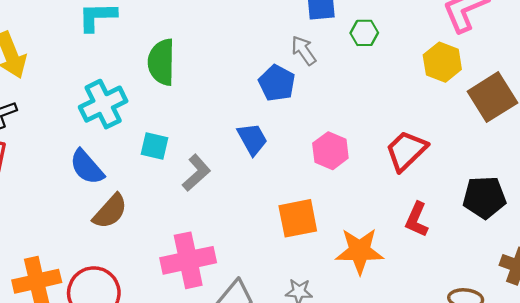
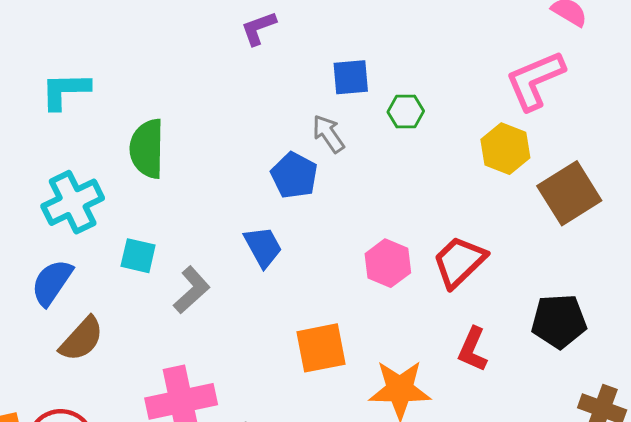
pink hexagon: (330, 151) -> (388, 263), moved
blue semicircle: (87, 167) -> (52, 282), turned 75

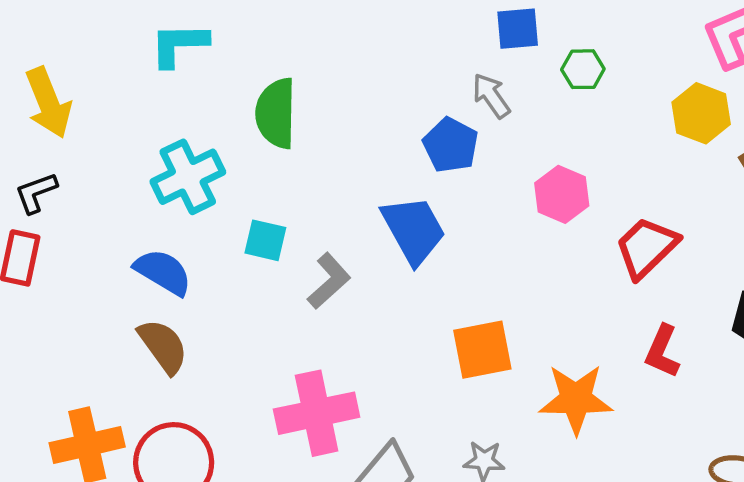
blue trapezoid: (263, 247) -> (414, 230), size x1.4
pink hexagon: (388, 263) -> (562, 194), moved
blue semicircle: (52, 282) -> (163, 272), turned 87
brown semicircle: (82, 339) -> (163, 346), moved, turned -78

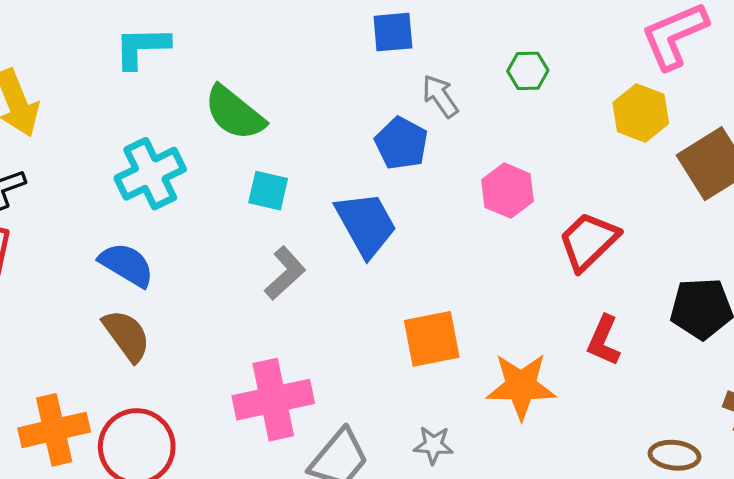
blue square: (518, 29) -> (393, 32), moved
green semicircle: (276, 113) -> (234, 113), turned -52
cyan square: (265, 240) -> (268, 191), moved

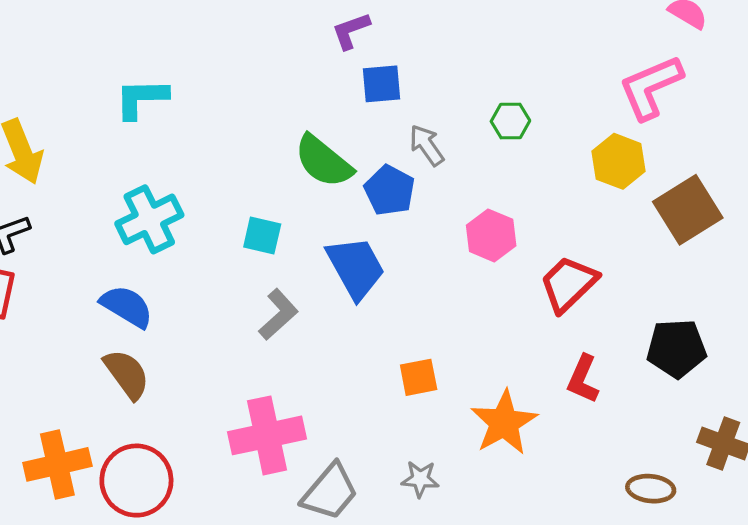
green semicircle: (234, 113) -> (323, 161), moved
orange square: (432, 339) -> (419, 377), size x0.7
orange star: (521, 386) -> (504, 423), turned -30

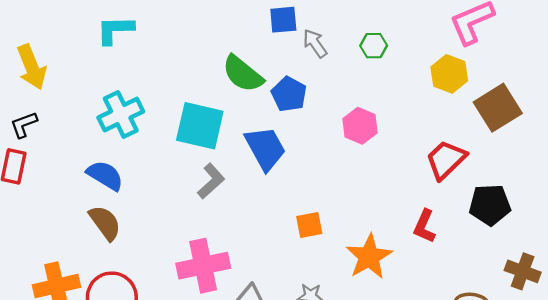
gray arrow: (427, 145) -> (315, 43), moved
cyan square: (262, 235) -> (200, 126), size x1.8
red trapezoid: (569, 284) -> (446, 160), moved

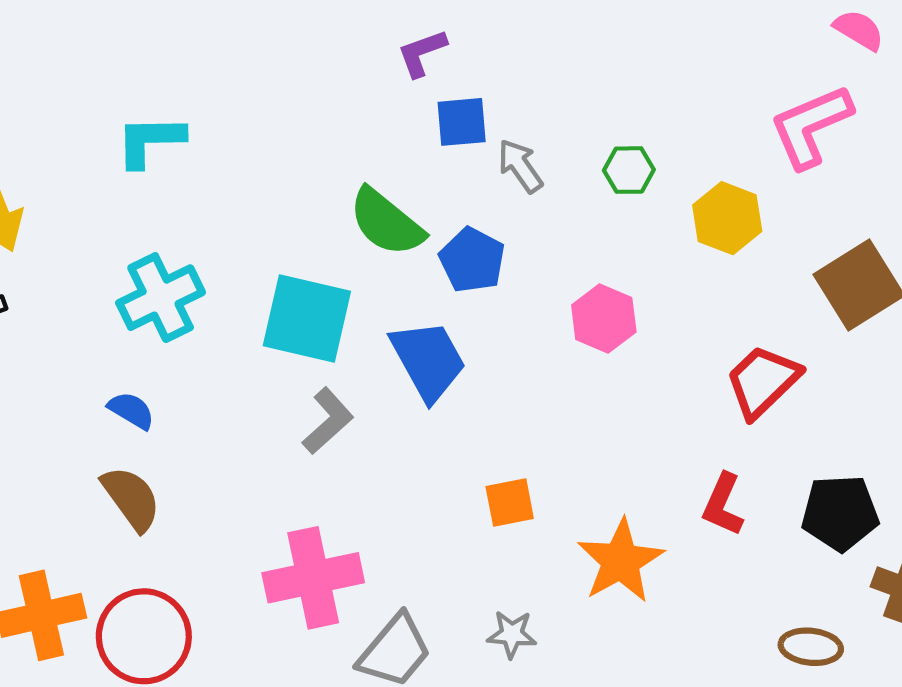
yellow hexagon: (449, 74) -> (727, 218), moved
blue semicircle: (105, 175) -> (131, 410), size x0.7
black pentagon: (490, 205) -> (840, 513), moved

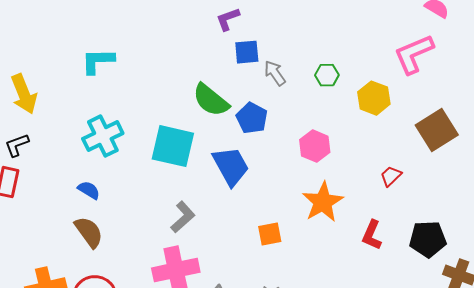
red trapezoid: (763, 381) -> (391, 176), size x0.6
gray L-shape: (328, 421) -> (183, 217), moved
orange star: (621, 561) -> (323, 202), moved

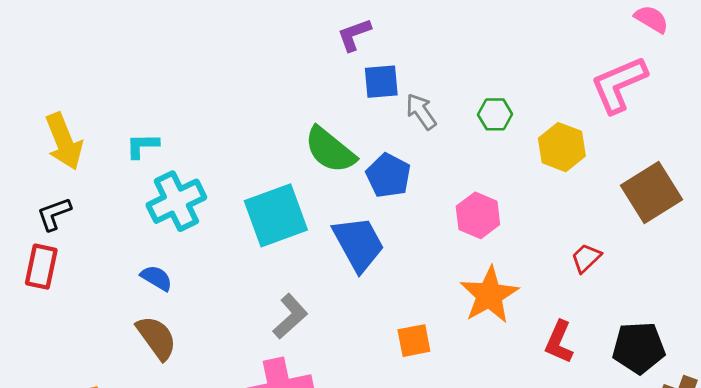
cyan L-shape: (98, 61) -> (142, 146), moved, size x0.7
cyan square: (173, 146) -> (276, 215), turned -33

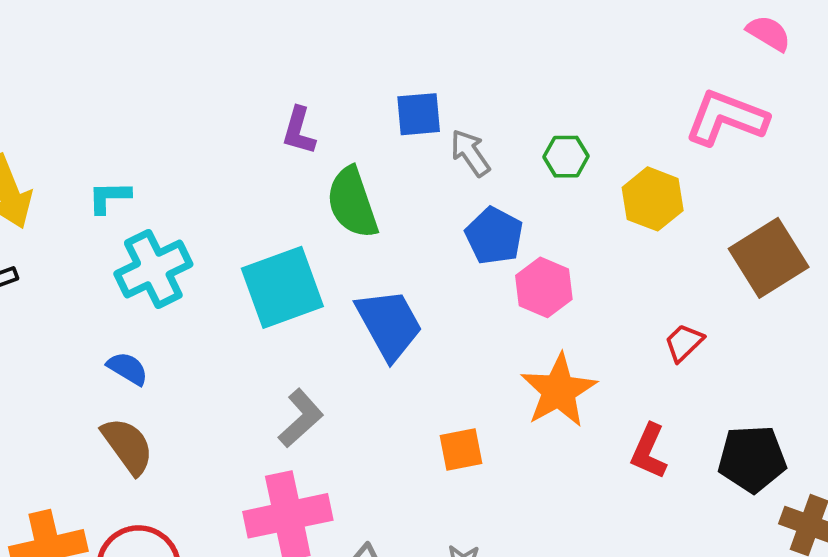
purple L-shape: (354, 35) -> (299, 131), moved, turned -54
pink L-shape: (619, 84) -> (726, 118), turned 44
green semicircle: (330, 150) -> (352, 203), turned 32
blue pentagon: (388, 176) -> (494, 236), moved

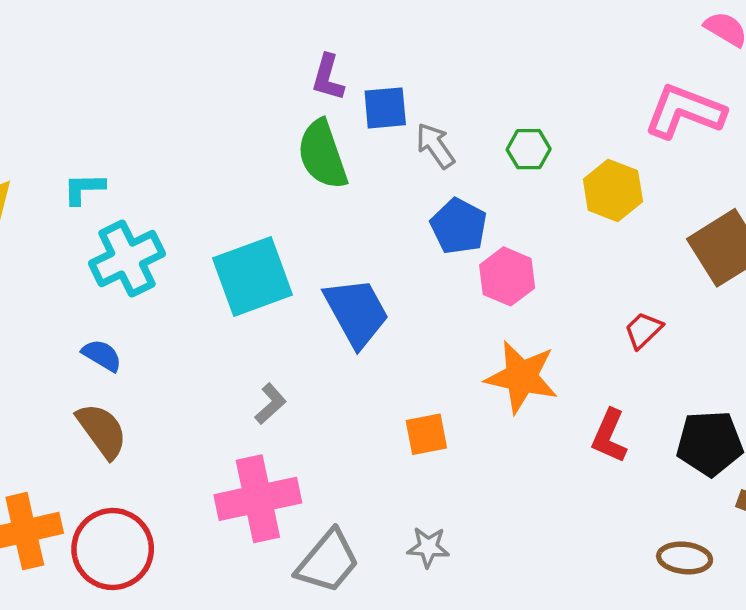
purple L-shape: (299, 131) -> (328, 77), moved
green semicircle: (352, 203) -> (322, 155), moved
orange star: (559, 391) -> (521, 377), turned -30
gray L-shape: (301, 418) -> (270, 404), size x0.7

